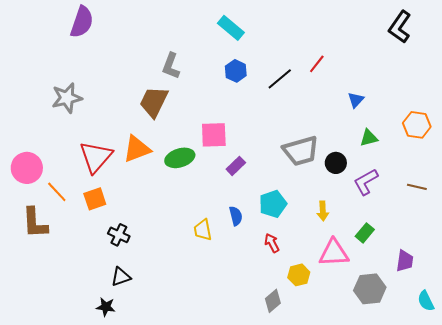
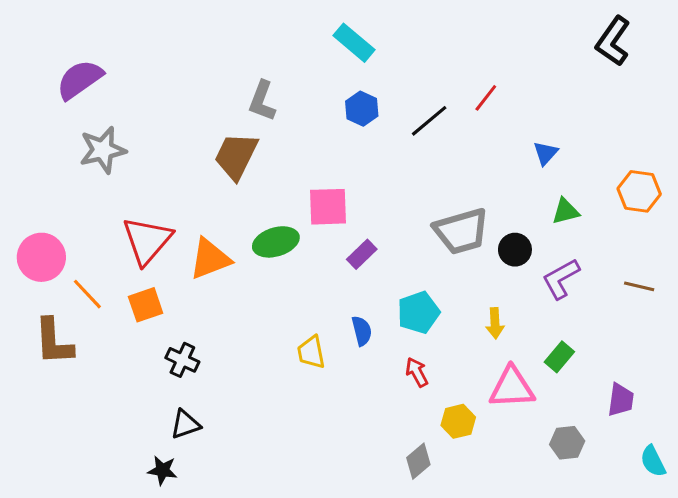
purple semicircle: (82, 22) -> (80, 79), moved, turned -144
orange triangle: (137, 149) -> (210, 259), moved
gray hexagon: (370, 289) -> (567, 443), size x0.7

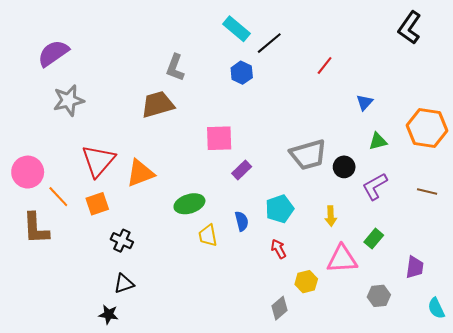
black line: (429, 121) -> (269, 43), moved
brown trapezoid: (236, 156) -> (158, 104), turned 48
orange hexagon: (639, 191) -> (427, 128), size x1.4
green ellipse: (276, 242) -> (189, 204), moved

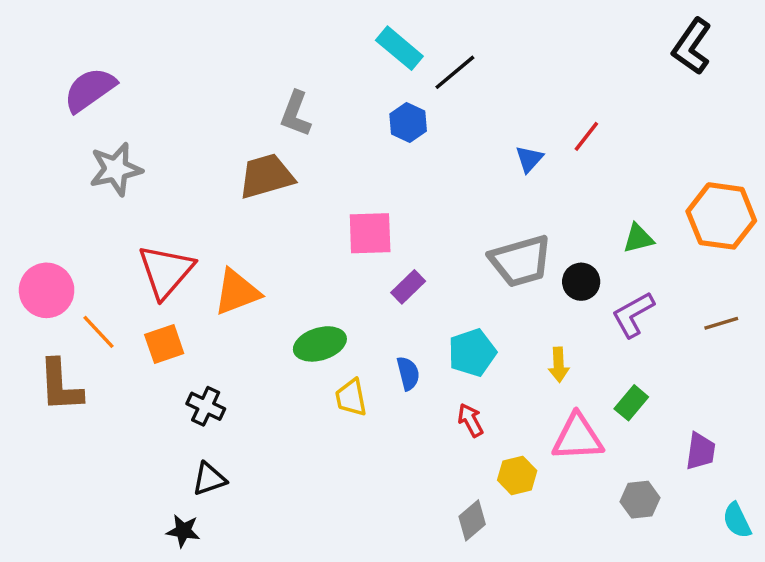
red line: (325, 66) -> (586, 136), moved
blue triangle: (365, 102) -> (529, 159), moved
brown line: (427, 191) -> (721, 323), turned -30

